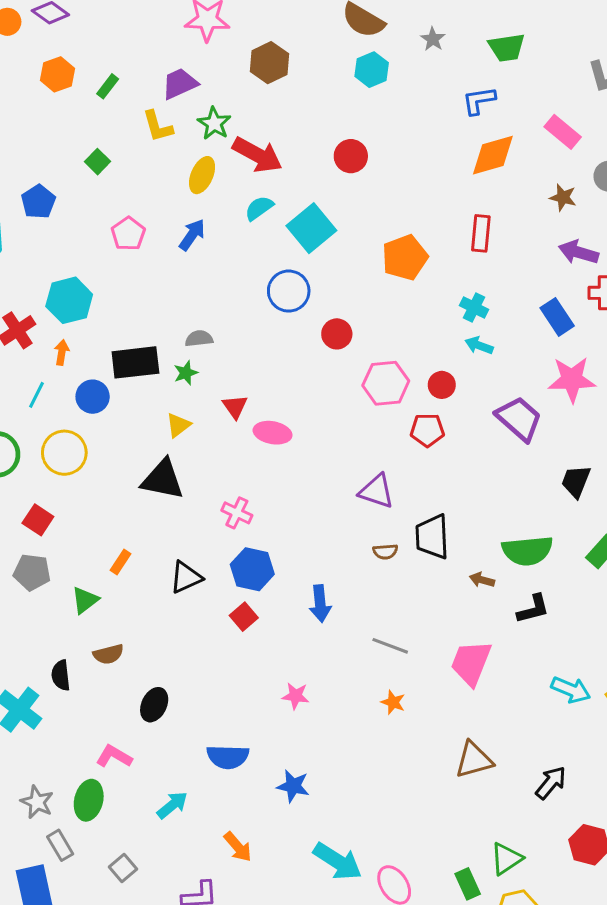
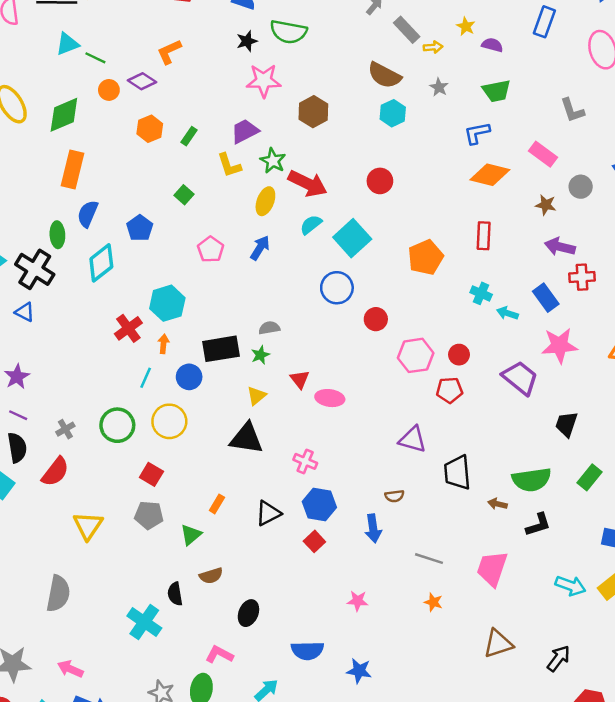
orange diamond: (493, 155) -> (490, 175), turned 33
cyan arrow: (479, 345) -> (507, 313), moved
brown semicircle: (385, 552) -> (394, 496), moved

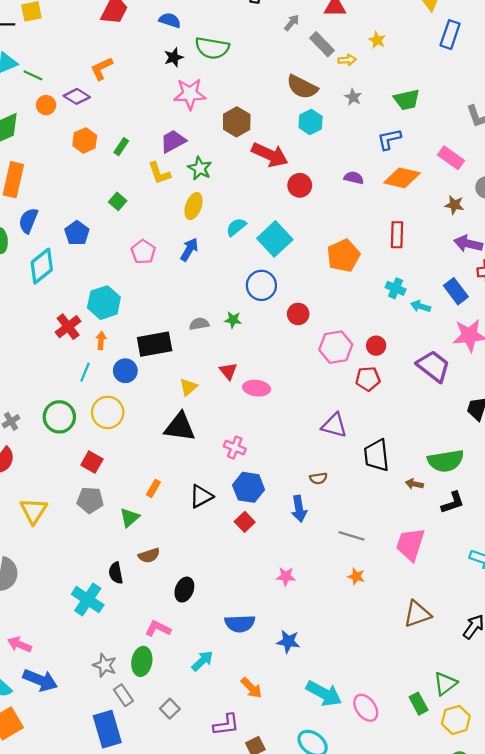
purple semicircle: (492, 45) -> (354, 178), moved
red arrow: (308, 183) -> (270, 155), moved
green star: (260, 355) -> (233, 320), moved, turned 30

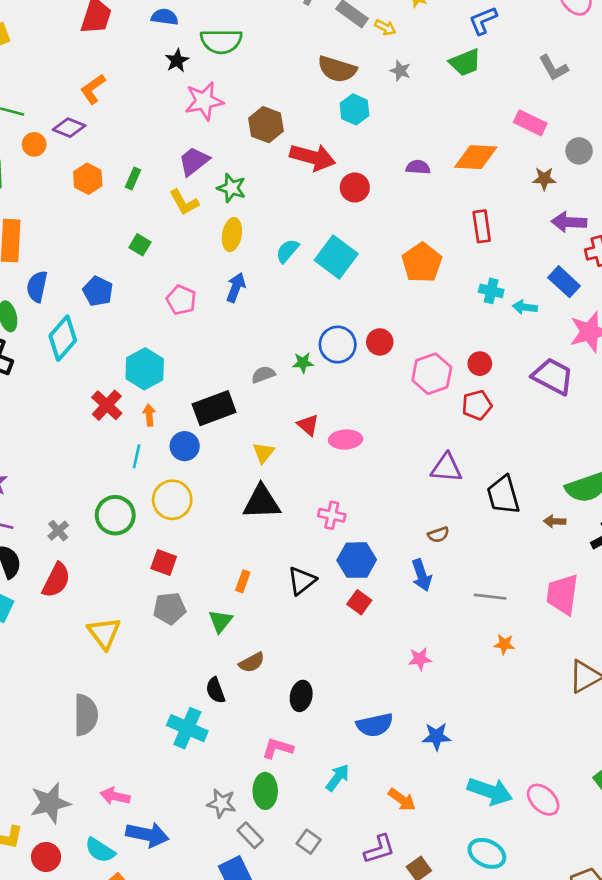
yellow arrow: (347, 60) -> (385, 27), turned 42
blue L-shape: (389, 139) -> (483, 21), moved
blue circle: (261, 285) -> (338, 345), moved

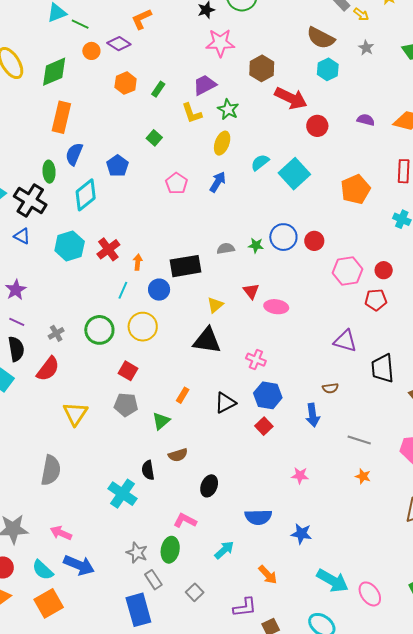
cyan hexagon: (145, 369) -> (70, 246), moved

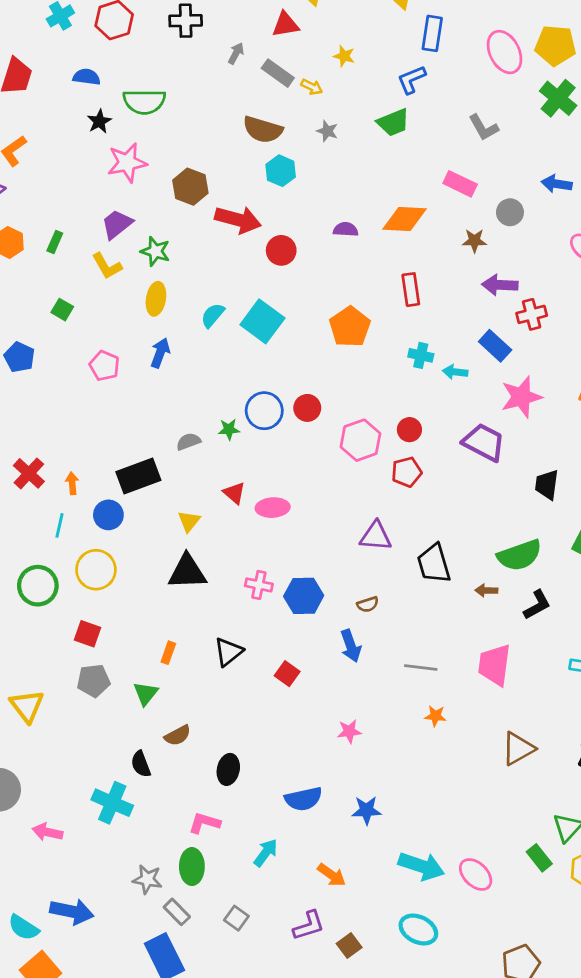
blue hexagon: (268, 395) -> (304, 596), moved
pink arrow: (61, 533) -> (47, 832), moved

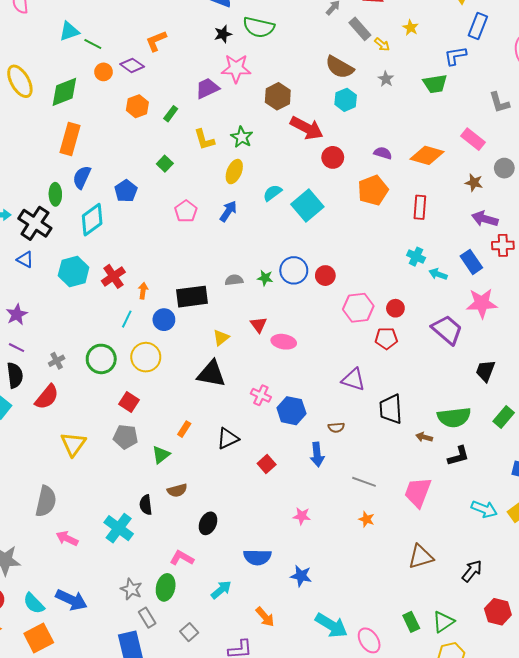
purple trapezoid: (117, 224) -> (207, 88), moved
orange pentagon: (350, 327) -> (373, 190), moved
green rectangle: (539, 858) -> (411, 622), moved

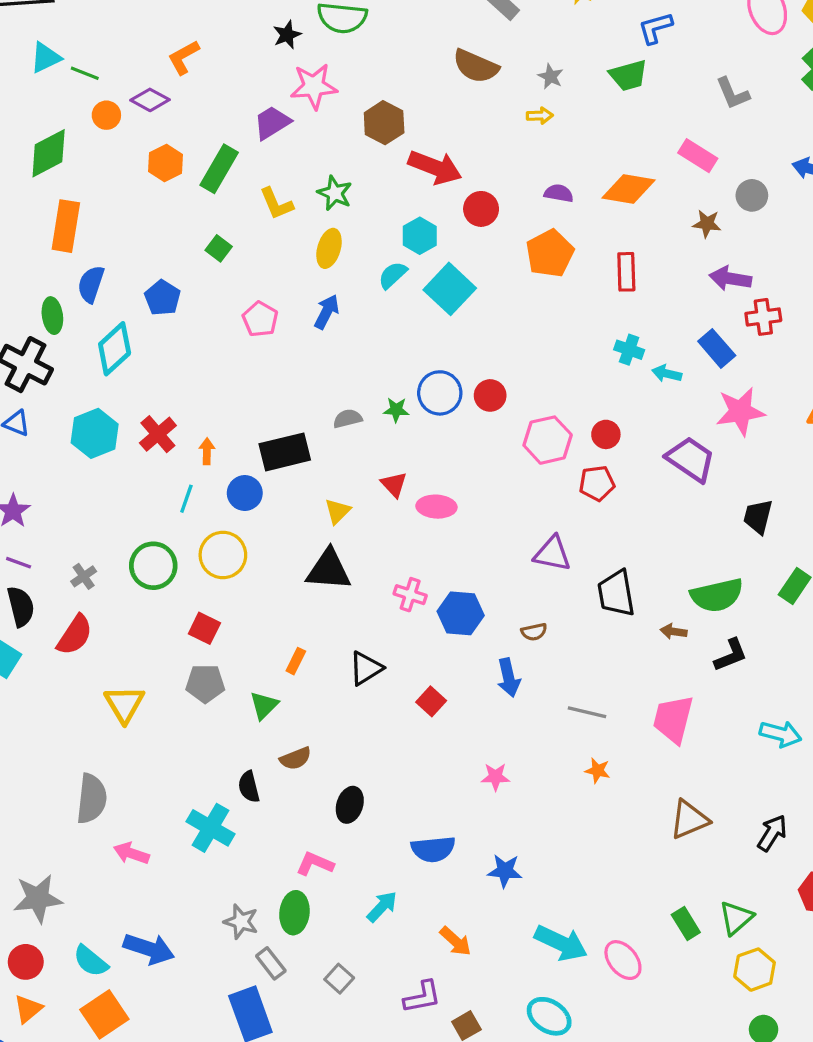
yellow arrow: (382, 44) -> (540, 116), moved, turned -35
cyan hexagon: (346, 100) -> (420, 236), moved
green rectangle: (171, 114) -> (219, 169), size x1.8

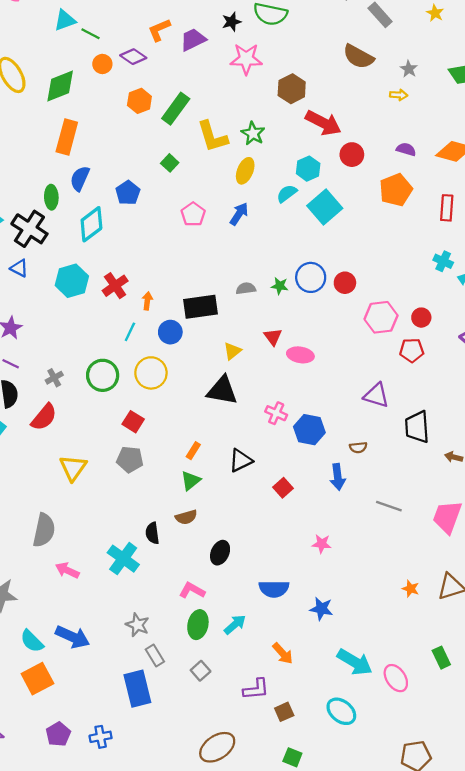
purple trapezoid: (272, 123) -> (193, 40), moved
yellow L-shape: (276, 204) -> (212, 137), size x1.4
green triangle: (264, 705) -> (191, 481), moved
orange star: (598, 771) -> (411, 589), moved
green ellipse: (294, 913) -> (198, 625), moved

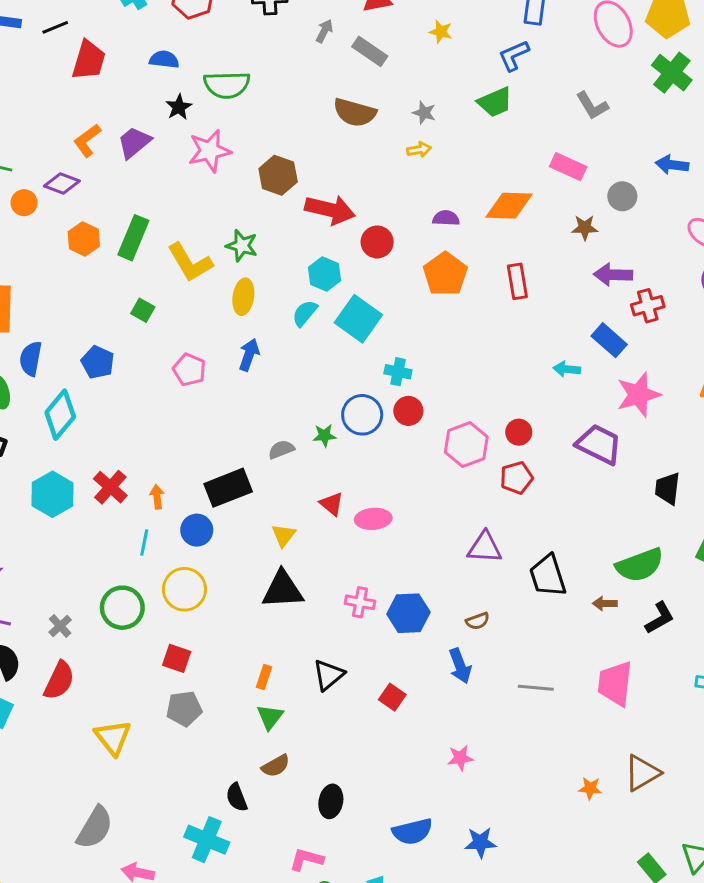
cyan cross: (443, 261) -> (398, 372), moved
gray semicircle: (44, 530) -> (95, 828), turned 32

